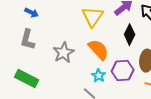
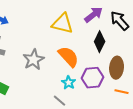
yellow triangle: (93, 17) -> (63, 24), turned -50

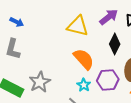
gray star: (34, 60) -> (40, 82), moved

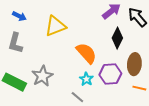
yellow triangle: (78, 26) -> (55, 26), moved, turned -35

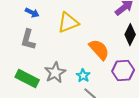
cyan star: (86, 79) -> (83, 76), moved

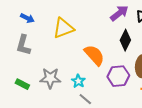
gray star: (55, 73) -> (50, 78), turned 30
green rectangle: (27, 79) -> (22, 84), size x0.6

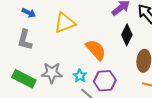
purple hexagon: (118, 76) -> (105, 81), moved
green rectangle: (22, 84) -> (24, 79), size x1.6

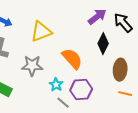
gray star: (52, 73) -> (32, 66), moved

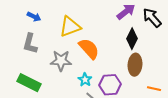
orange semicircle: (72, 59) -> (89, 49), moved
brown ellipse: (120, 70) -> (135, 65), moved

